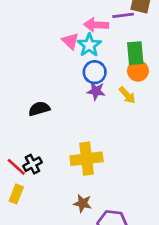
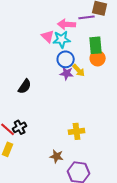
cyan star: (89, 45) -> (62, 39), turned 30
yellow arrow: (127, 95) -> (79, 70), moved
black semicircle: (39, 109) -> (25, 86), turned 140
yellow cross: (87, 159) -> (77, 131), moved, size x0.7

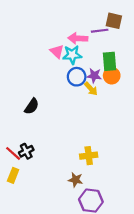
purple star: (67, 73) -> (94, 76), moved
brown star: (57, 156) -> (76, 180), moved

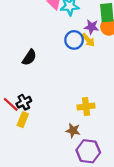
blue circle: (77, 77) -> (74, 40), moved
yellow rectangle: (13, 175) -> (23, 120), moved

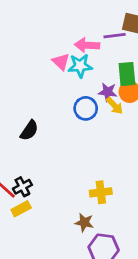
yellow arrow: (88, 40) -> (115, 106), moved
yellow rectangle: (23, 120) -> (21, 209), turned 40

